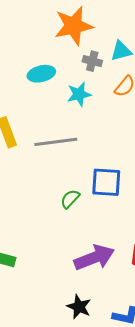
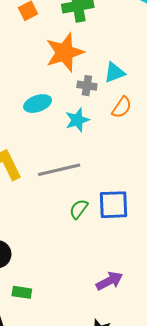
green semicircle: (70, 199) -> (79, 209), moved
purple arrow: (94, 258) -> (109, 281), size x0.7

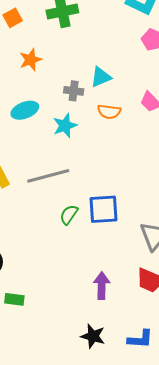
orange star: (65, 52) -> (30, 60), moved, size x0.6
orange semicircle: (122, 107) -> (109, 112), turned 65
purple arrow: (109, 281) -> (102, 286), turned -60

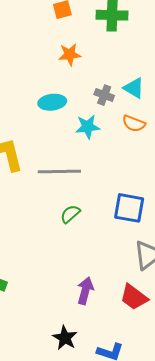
cyan triangle: (101, 77) -> (134, 88), turned 40
blue square: (104, 209) -> (129, 208), moved

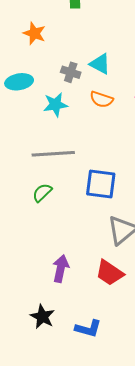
orange star: (70, 54) -> (34, 33), turned 30
gray line: (59, 171) -> (53, 154), moved

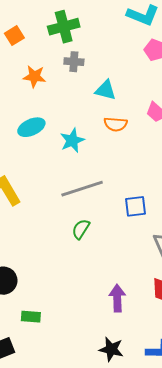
gray cross: (71, 72) -> (74, 62), moved
blue square: (101, 184) -> (136, 206), size x0.7

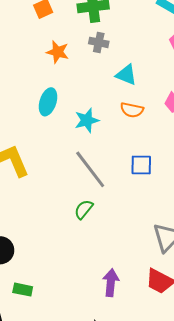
cyan ellipse: (31, 127) -> (48, 102), turned -56
gray line: (82, 189) -> (90, 169), turned 63
blue square: (136, 206) -> (141, 165), moved

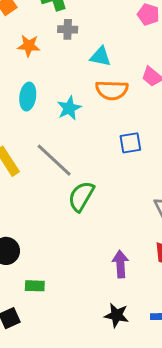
orange semicircle: (132, 110) -> (112, 90), size x1.4
gray line: (90, 169) -> (54, 160), moved
green semicircle: (84, 209) -> (81, 196), size x1.5

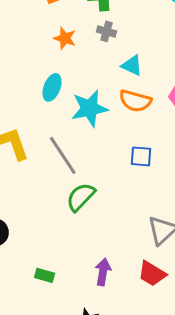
cyan star: (69, 108) -> (90, 108), size x1.5
green rectangle: (35, 286) -> (45, 275), moved

